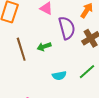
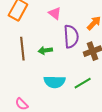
cyan semicircle: (59, 76) -> (55, 82), size x1.5

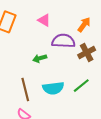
purple semicircle: (71, 36) -> (63, 41), turned -75
brown line: (22, 49) -> (25, 90), moved

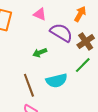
purple semicircle: (63, 41) -> (61, 33), turned 35
green line: (81, 86) -> (83, 65), moved

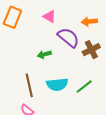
orange arrow: (80, 14) -> (89, 22), turned -133
green line: (83, 65) -> (84, 87), moved

